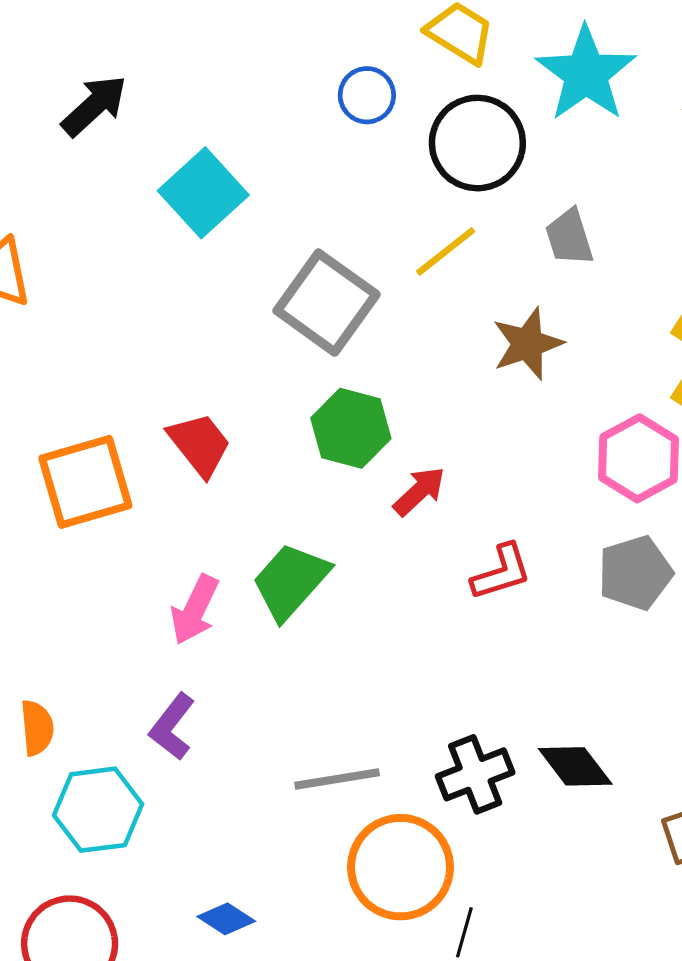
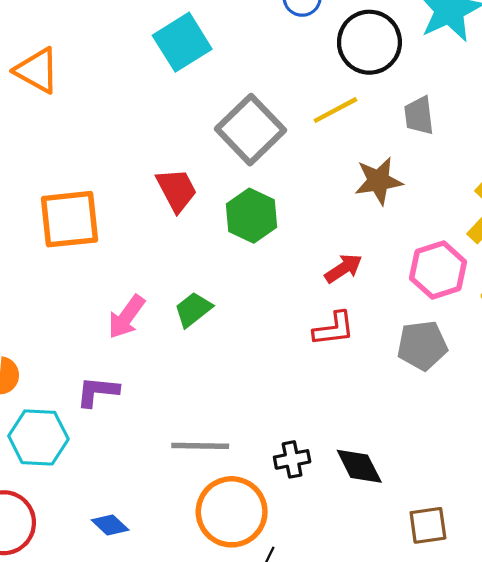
red trapezoid: (200, 444) -> (177, 190), moved
red arrow: (419, 491) -> (343, 268), moved
green trapezoid: (291, 581) -> (193, 309), size x0.7
purple L-shape: (172, 727) -> (97, 392), turned 48
black cross: (475, 774) -> (292, 459), size x0.7

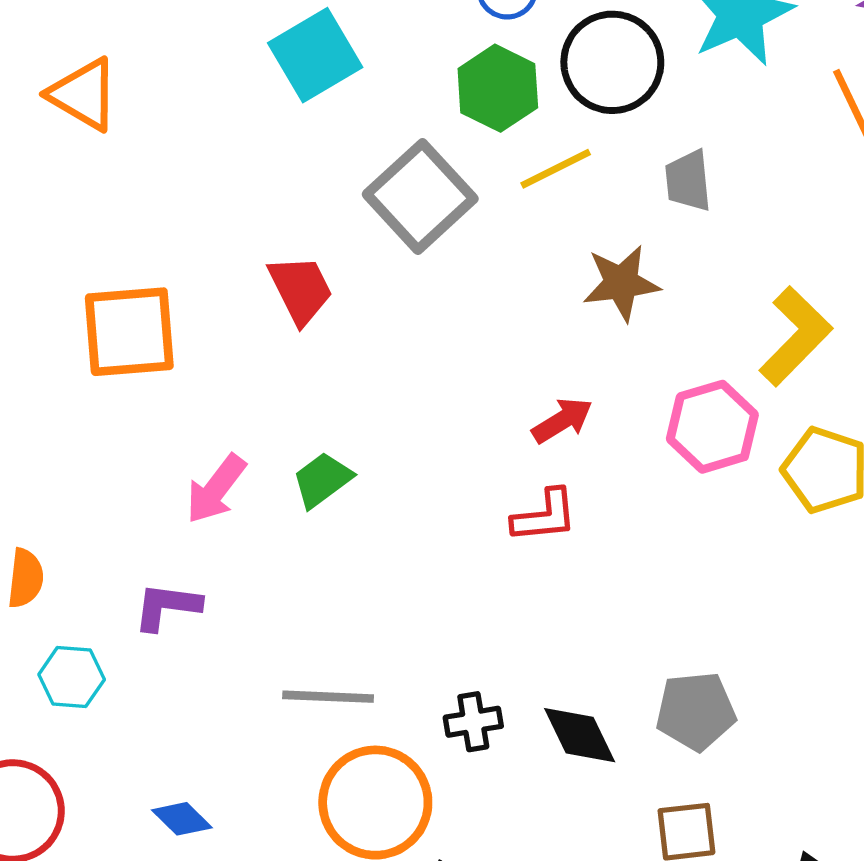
green hexagon: (251, 216) -> (498, 88), moved
gray pentagon: (422, 345) -> (696, 711), moved
cyan hexagon: (38, 437) -> (72, 677), size x0.7

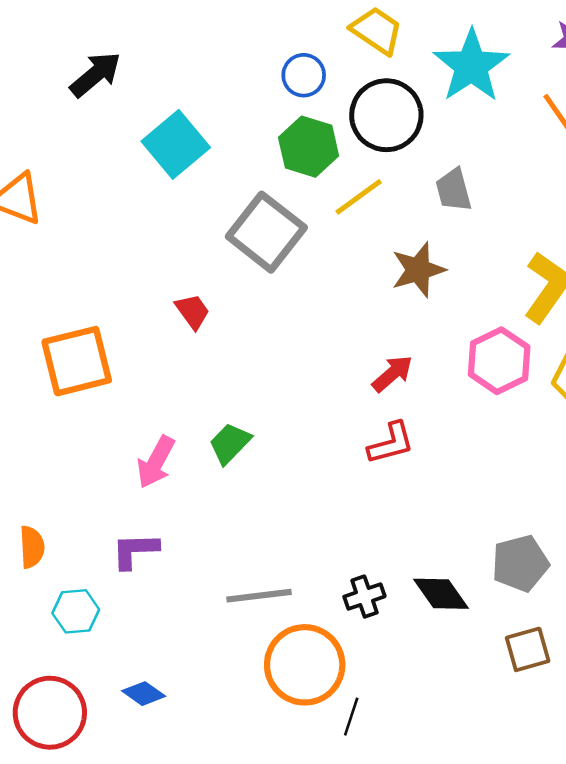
red trapezoid: (301, 289) -> (193, 311), size x0.7
blue diamond: (182, 819) -> (144, 694), moved

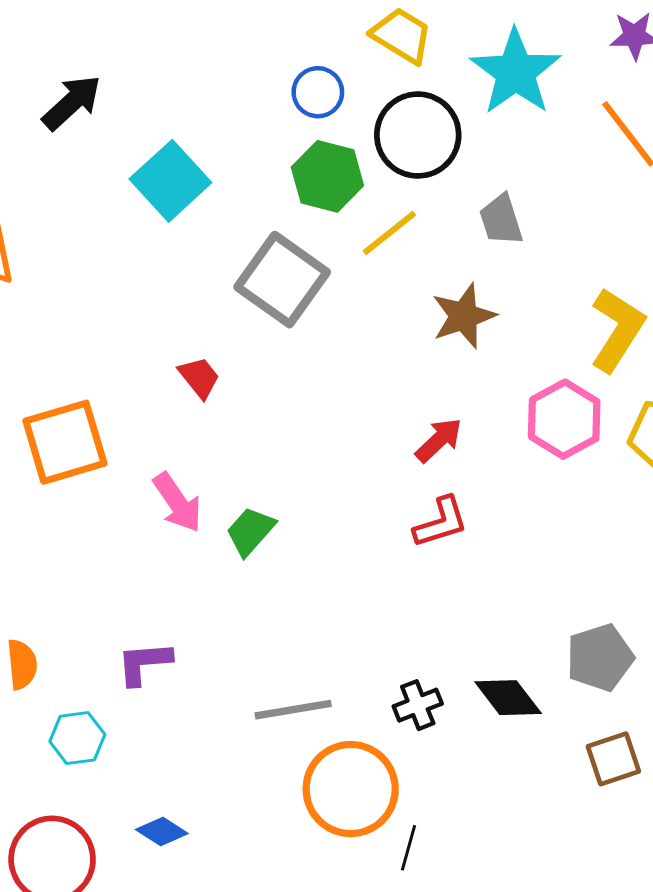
pink arrow: (156, 462) -> (177, 503), moved, turned -60

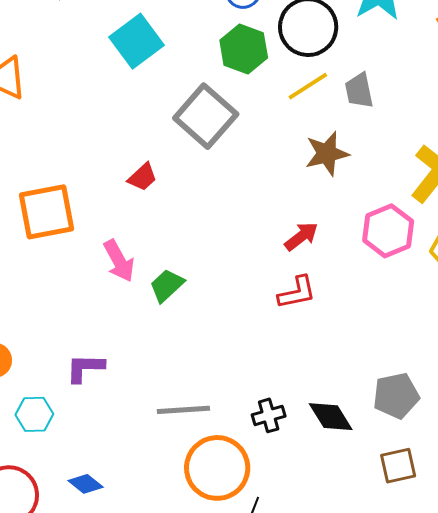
yellow line: (389, 233) -> (308, 86), moved
red trapezoid: (199, 377) -> (142, 177), turned 80

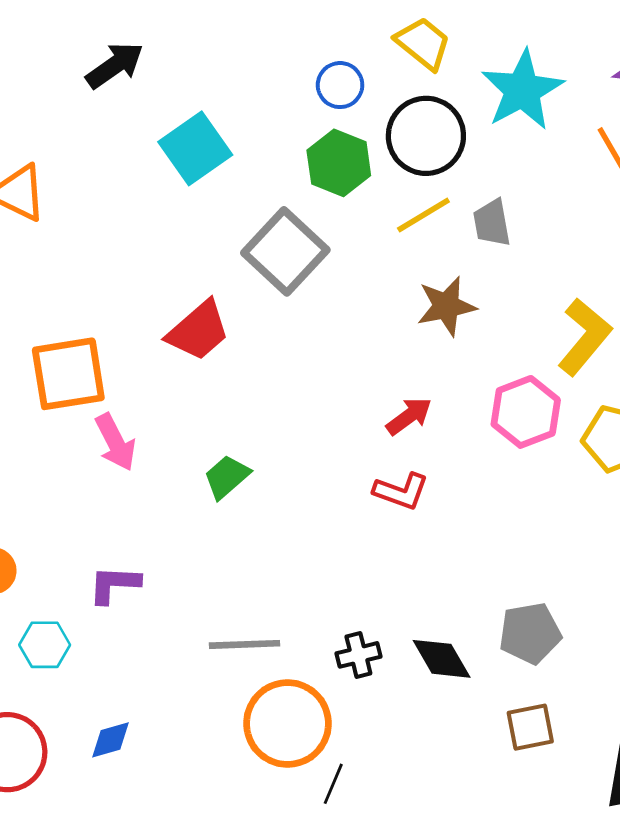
red trapezoid: (142, 177) -> (198, 331), size x1.6
pink arrow: (119, 261) -> (115, 442), moved
red L-shape: (297, 293) -> (401, 491), turned 30
blue diamond: (86, 484) -> (110, 740), turned -56

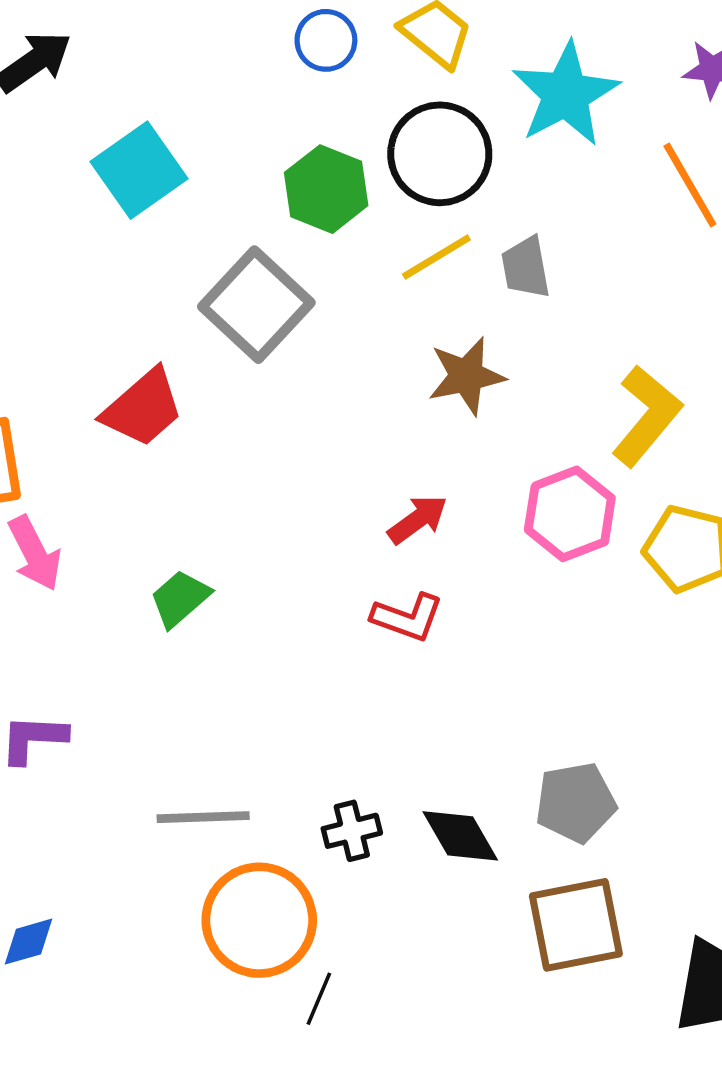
blue circle: (340, 85) -> (326, 40), moved
brown square: (530, 727) -> (576, 925), size x1.5

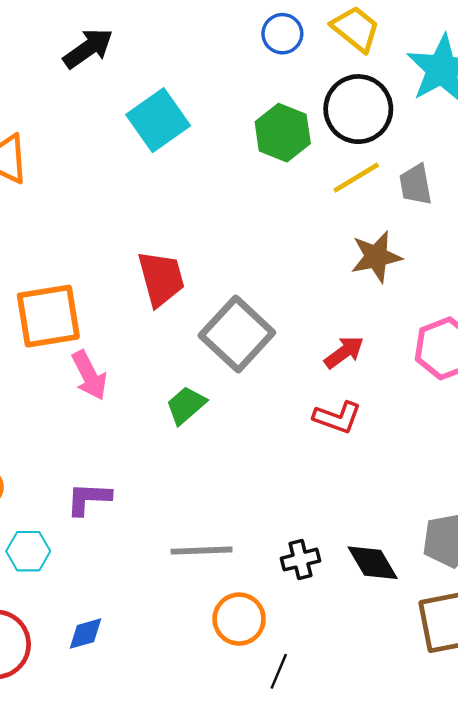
gray square: (256, 305) -> (237, 334), moved
red trapezoid: (143, 408) -> (161, 278), turned -64
orange circle: (259, 920) -> (239, 619), size x0.7

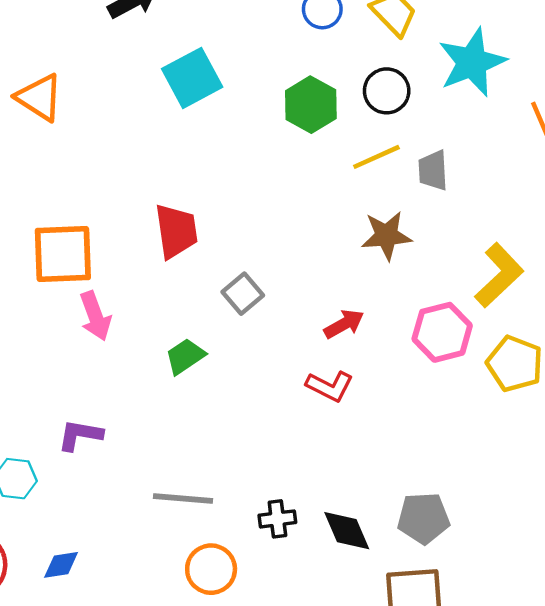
black circle: (358, 109) -> (387, 91), size x0.7
gray square: (237, 334) -> (243, 294), size x0.6

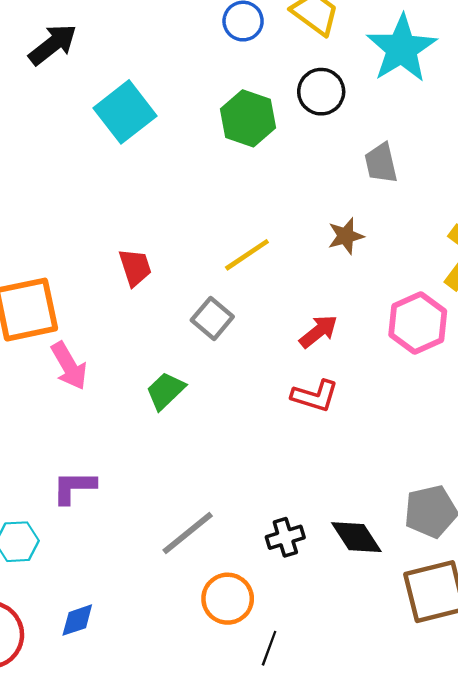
yellow line: (376, 157) -> (247, 255), moved
red trapezoid: (176, 231) -> (135, 267), size x0.7
brown star: (386, 236) -> (346, 236), size x0.7
gray line: (183, 499) -> (188, 533), turned -34

